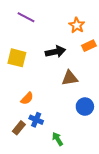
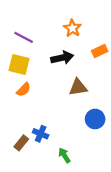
purple line: (26, 17) -> (24, 37), moved
orange star: (77, 25) -> (72, 28), moved
orange semicircle: (27, 98) -> (24, 90), moved

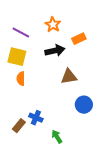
orange star: (72, 28) -> (53, 25), moved
orange rectangle: (100, 51) -> (79, 39), moved
orange semicircle: (24, 90) -> (21, 79), turned 136

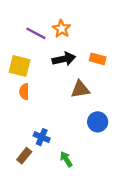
purple line: (21, 33) -> (36, 33), moved
orange rectangle: (79, 39) -> (98, 59), moved, turned 40
brown rectangle: (19, 126) -> (24, 156), moved

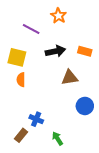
orange star: (61, 29) -> (58, 16), moved

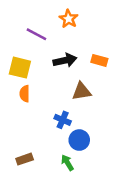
blue circle: (85, 106) -> (79, 140), moved
blue cross: (36, 119) -> (63, 120), moved
brown rectangle: (21, 135) -> (25, 159), turned 32

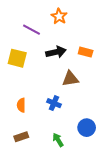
orange semicircle: (25, 94) -> (21, 105), moved
blue circle: (79, 140) -> (87, 128), moved

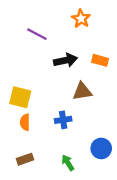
orange star: (59, 16) -> (81, 19), moved
yellow square: (17, 58) -> (20, 97), moved
blue cross: (54, 103) -> (63, 120), turned -32

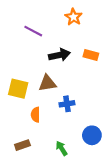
brown triangle: (82, 91) -> (47, 83), moved
blue cross: (63, 120) -> (67, 104), moved
orange semicircle: (25, 122) -> (35, 115), moved

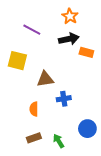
black arrow: (59, 55) -> (69, 39), moved
yellow square: (18, 89) -> (17, 61), moved
brown rectangle: (22, 145) -> (34, 138), moved

